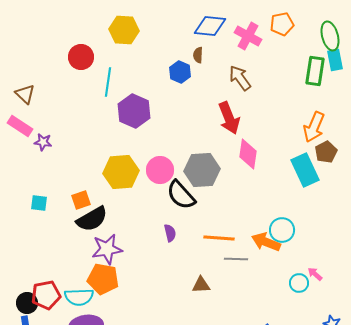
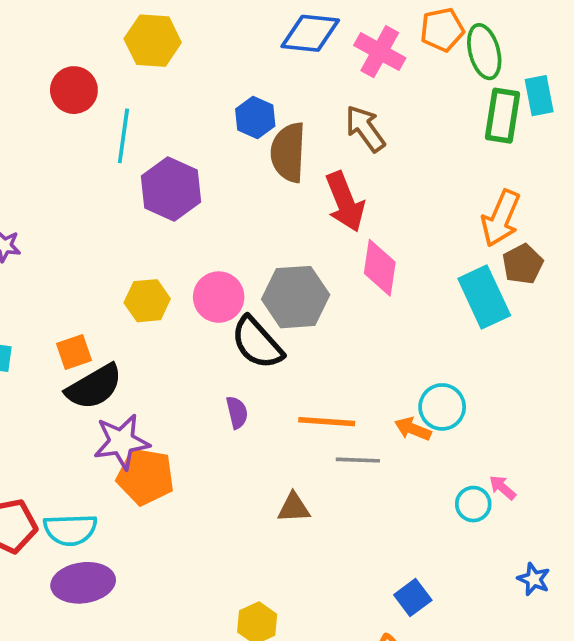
green ellipse: (330, 36) -> (484, 52), moved
brown semicircle: (198, 55) -> (288, 152), moved, size x2.0
yellow hexagon: (121, 172) -> (147, 301), size x0.7
orange arrow: (266, 242) -> (413, 429), size x0.7
orange pentagon: (103, 279) -> (145, 477), moved

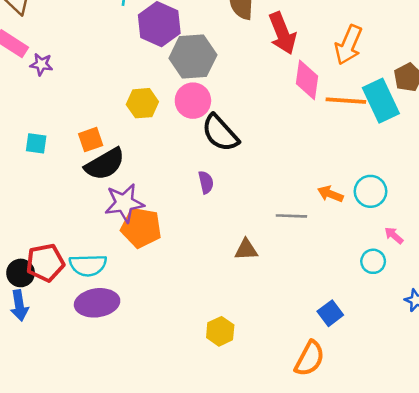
orange arrow: (501, 218) -> (348, 45), moved
gray hexagon: (296, 297) -> (193, 57), moved
cyan circle: (442, 407) -> (371, 191), moved
orange line: (327, 422) -> (346, 101), moved
cyan circle: (473, 504) -> (373, 261), moved

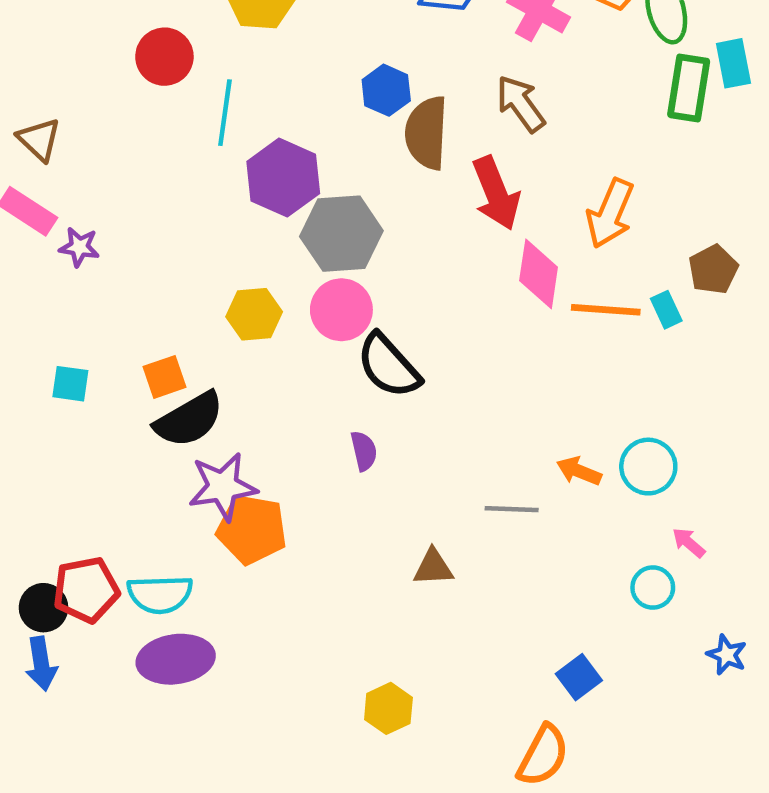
cyan rectangle: (381, 101) -> (666, 310), size x0.5

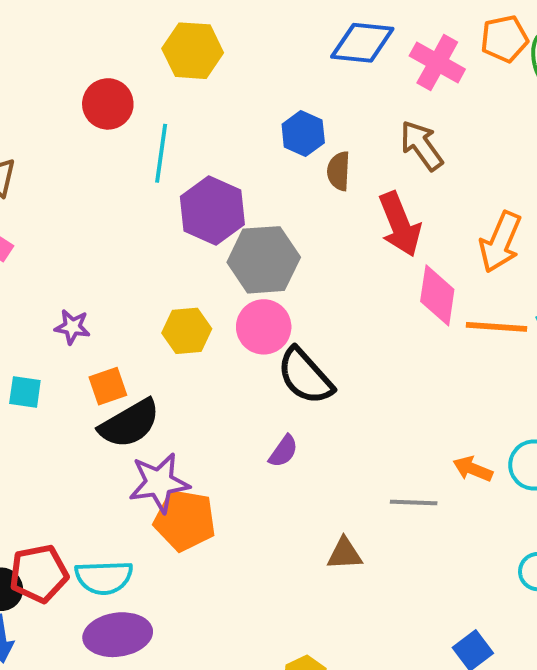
brown semicircle: (427, 133) -> (339, 171), size x0.6
purple star: (79, 247) -> (72, 327), moved
purple semicircle: (364, 451) -> (283, 451), turned 48

